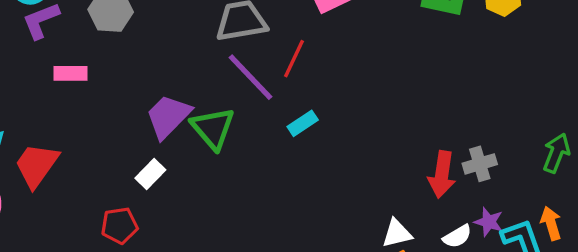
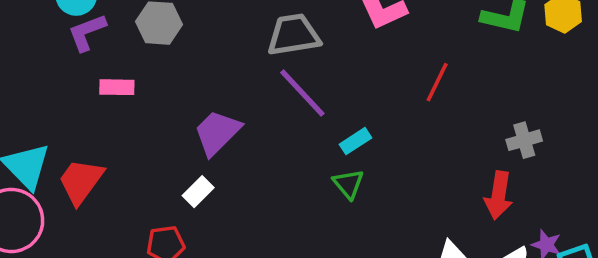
red line: (294, 59) -> (437, 82), moved
green triangle: (213, 128) -> (348, 184), moved, size x0.7
gray cross: (480, 164) -> (524, 140), moved

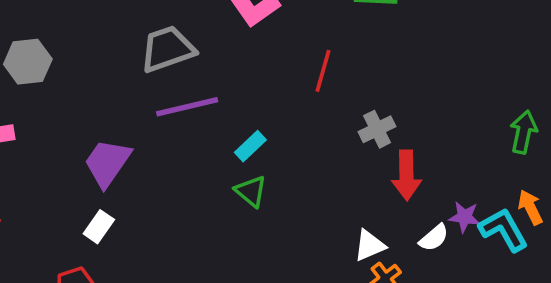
purple line: (302, 93) -> (187, 107), turned -50
gray cross: (524, 140) -> (377, 129), moved

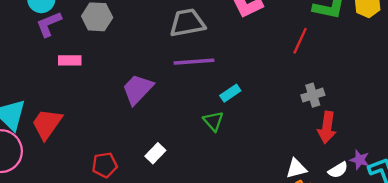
red line: (323, 71) -> (300, 41), moved
green triangle: (251, 191) -> (213, 121), moved
white rectangle: (99, 227) -> (155, 153), moved

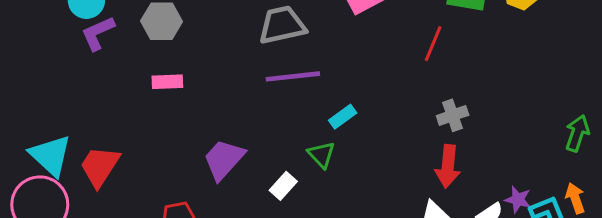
pink rectangle: (70, 60) -> (167, 82), moved
purple trapezoid: (138, 89) -> (224, 159), moved
red arrow: (327, 127) -> (448, 166), moved
white rectangle: (155, 153) -> (283, 186), moved

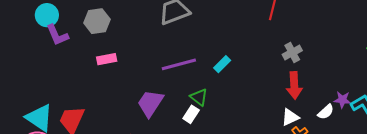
purple L-shape: (98, 33) -> (57, 35), turned -80
purple line: (293, 76) -> (179, 64), moved
green triangle: (321, 155) -> (199, 97), moved

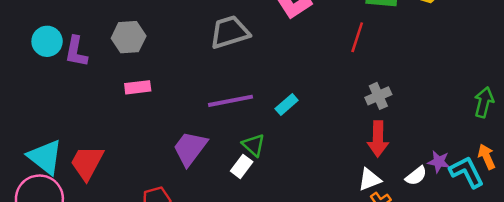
cyan circle: (47, 15) -> (47, 41), moved
purple L-shape: (57, 35) -> (76, 52), turned 30

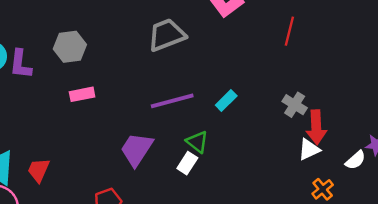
gray cross: (378, 96) -> (295, 105), moved, turned -30
red trapezoid: (87, 163) -> (39, 170), size x0.7
white triangle: (370, 179) -> (309, 149), moved

